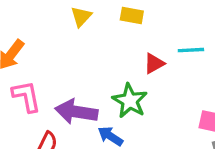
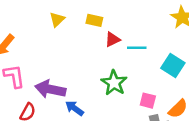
red triangle: (154, 63) -> (113, 39), moved
green star: (130, 101) -> (114, 83), moved

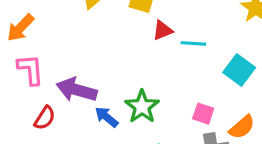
green star: (114, 83) -> (142, 107), moved

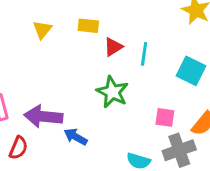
cyan line: (193, 43) -> (144, 54), turned -75
green star: (142, 107) -> (112, 92), moved

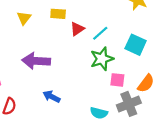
cyan line: (144, 54) -> (100, 33), turned 42
green star: (112, 92) -> (102, 59), moved, turned 30
purple arrow: (43, 116) -> (36, 61), moved

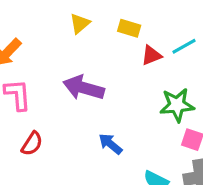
cyan line: (100, 33) -> (184, 46), moved
blue arrow: (52, 97) -> (110, 144), moved

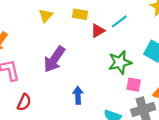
purple arrow: (84, 88) -> (54, 59), turned -64
blue arrow: (110, 144) -> (78, 95), turned 56

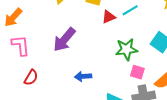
blue arrow: (78, 95) -> (83, 76), turned -98

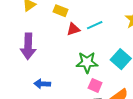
purple arrow: (64, 40) -> (28, 46), turned -45

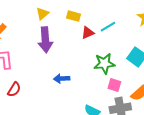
purple arrow: (28, 46) -> (45, 40), moved
blue arrow: (42, 84) -> (62, 79), moved

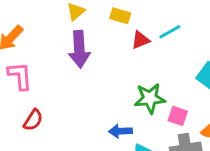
green star: (104, 63) -> (150, 98), moved
blue arrow: (62, 79) -> (120, 131), moved

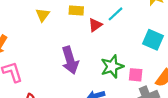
purple arrow: (79, 49) -> (70, 60), moved

